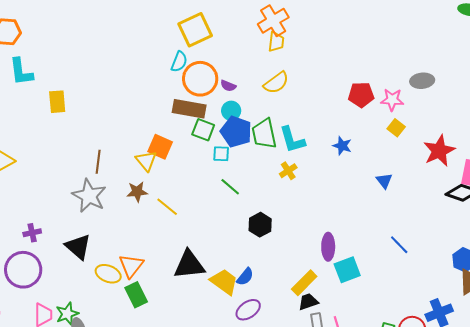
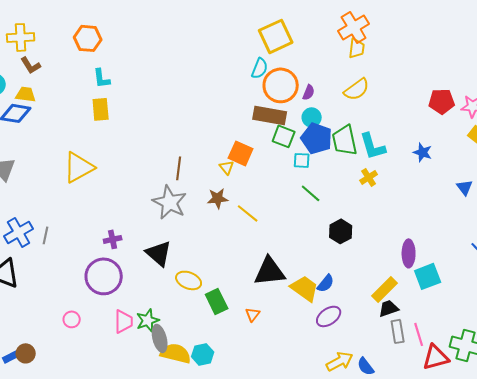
cyan L-shape: (21, 72) -> (102, 78), size x0.7
purple semicircle: (228, 86) -> (309, 92), turned -91
yellow rectangle: (57, 102) -> (101, 109), moved
yellow triangle: (146, 161) -> (227, 167), size x0.7
orange triangle: (131, 266) -> (253, 314), moved, size x0.6

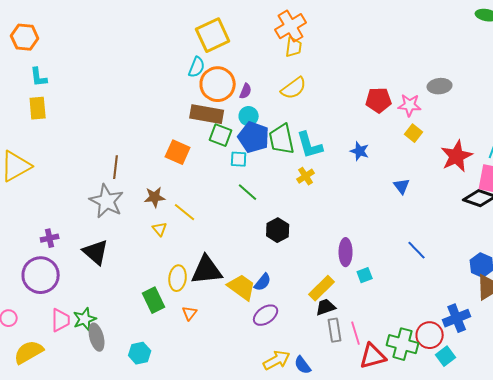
yellow triangle: (227, 167) -> (160, 229), moved
cyan square: (428, 276) -> (365, 275), size x0.6
yellow ellipse: (189, 280) -> (178, 278), moved, turned 75
yellow semicircle: (176, 353) -> (29, 352), moved, turned -44

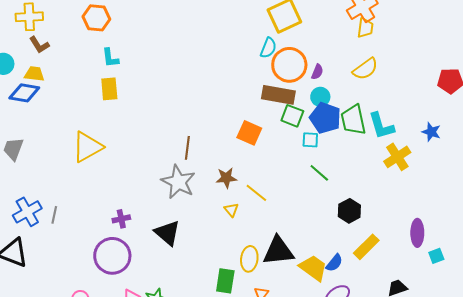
yellow cross: (306, 176) -> (397, 157), moved, size x1.5
yellow rectangle: (322, 288) -> (366, 247), moved
green rectangle: (154, 300) -> (225, 281), turned 35

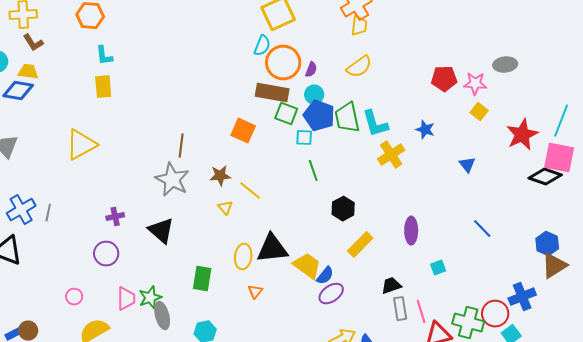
green line: (319, 173) -> (313, 171), turned 30
purple circle: (112, 256) -> (106, 254), size x0.7
cyan square: (436, 256) -> (438, 268), moved
blue semicircle: (334, 263) -> (325, 276), moved
green rectangle: (225, 281) -> (202, 279), moved

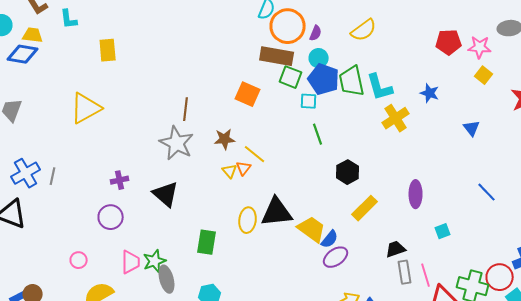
cyan L-shape: (104, 56) -> (69, 19), moved
orange triangle: (255, 292) -> (244, 168), moved

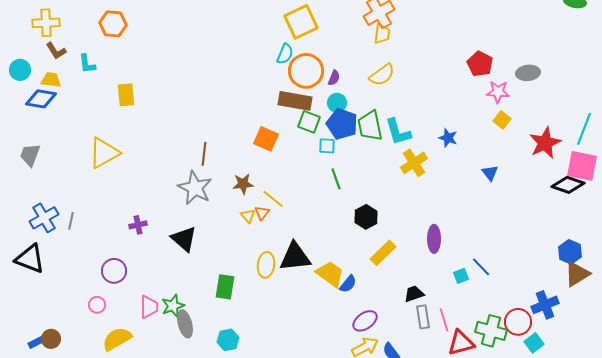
red pentagon: (449, 42) -> (480, 64), moved, turned 30
blue line: (487, 192) -> (481, 267), moved
purple circle: (111, 217) -> (114, 271), moved
purple ellipse: (336, 257) -> (365, 321), moved

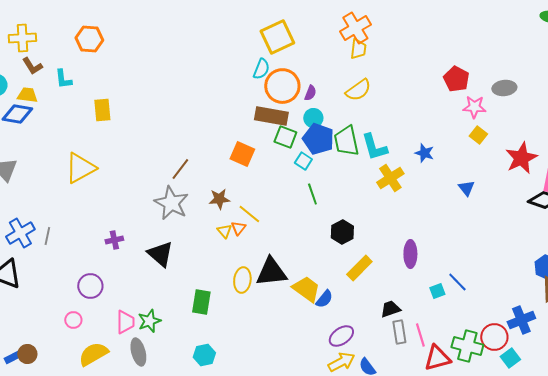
cyan square: (327, 146) -> (303, 161), turned 30
brown line: (204, 154) -> (180, 169), turned 30
gray ellipse: (185, 324) -> (138, 352), moved

